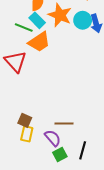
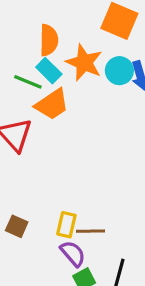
brown square: (25, 120) -> (17, 226), moved
yellow rectangle: (27, 134) -> (66, 225), moved

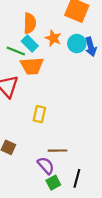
orange star: (84, 63) -> (53, 38), size x0.7
orange trapezoid: (52, 104) -> (32, 66), turned 30
yellow rectangle: (66, 225) -> (39, 114), moved

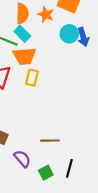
orange star: (53, 38) -> (46, 15), moved
yellow rectangle: (39, 114) -> (32, 78), moved
purple semicircle: (46, 166) -> (22, 159), moved

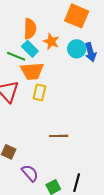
orange star: (46, 15) -> (51, 41), moved
brown line: (50, 141) -> (59, 136), moved

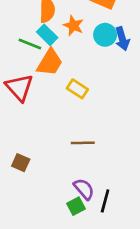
orange trapezoid: (32, 71) -> (50, 62), turned -55
yellow rectangle: (39, 92) -> (77, 89), moved, turned -70
purple semicircle: (30, 173) -> (84, 189), moved

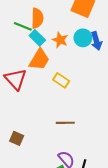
orange star: (73, 26) -> (60, 40), moved
green line: (30, 44) -> (23, 26), moved

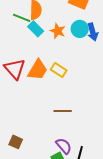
orange trapezoid: (39, 60) -> (38, 70), moved
brown square: (17, 138) -> (16, 142), moved

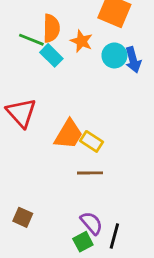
orange star: (58, 31) -> (81, 41), moved
orange trapezoid: (38, 70) -> (69, 134), moved
yellow rectangle: (59, 70) -> (92, 141), moved

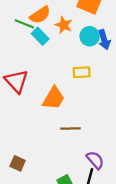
orange semicircle: (51, 28) -> (40, 15), turned 55
yellow rectangle: (92, 141) -> (82, 72), moved, turned -36
purple semicircle: (92, 223) -> (95, 160), moved

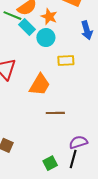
cyan circle: (90, 36) -> (46, 38), moved
purple semicircle: (95, 160) -> (78, 142), turned -66

